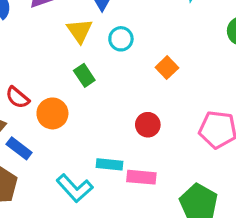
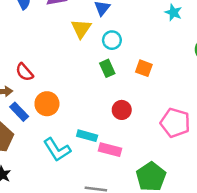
orange square: (167, 68) -> (144, 68), turned -35
green rectangle: (84, 75) -> (107, 68), moved
orange circle: (52, 113) -> (47, 104), moved

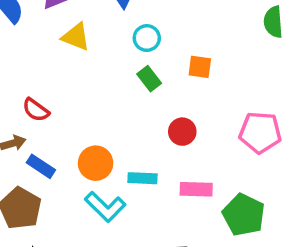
yellow triangle: (81, 29) -> (76, 37), moved, turned -30
orange circle: (47, 104) -> (96, 163), moved
pink rectangle: (110, 150) -> (196, 189), moved

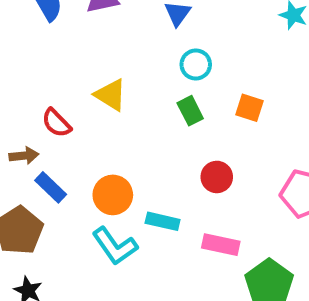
yellow triangle: (76, 37) -> (111, 95), moved

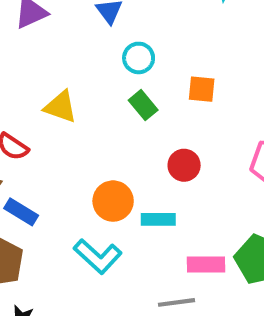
orange circle: (113, 195) -> (113, 201), moved
cyan rectangle: (163, 221) -> (158, 219), moved
pink rectangle: (221, 245) -> (206, 264), moved

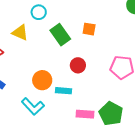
cyan circle: (139, 58) -> (39, 12), moved
green rectangle: (143, 105) -> (60, 35), size x1.5

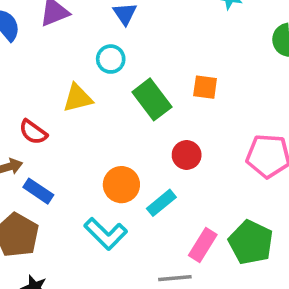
yellow triangle: (20, 33) -> (78, 98), turned -36
cyan rectangle: (63, 91) -> (161, 203), turned -42
pink rectangle: (85, 114) -> (203, 245), turned -60

